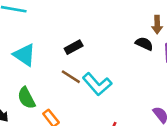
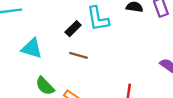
cyan L-shape: (97, 84) -> (98, 19), moved, turned 48

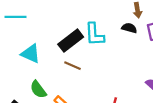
black rectangle: (73, 29) -> (71, 41), size x1.6

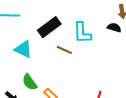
black rectangle: (71, 41) -> (49, 27), moved
brown line: (72, 66) -> (64, 50), moved

